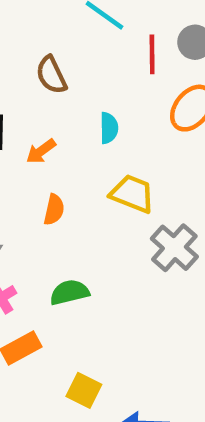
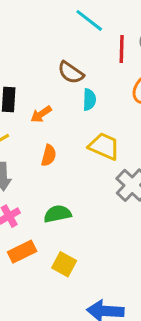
brown semicircle: (51, 75) -> (71, 73), moved, turned -32
yellow square: (84, 390) -> (64, 264), moved

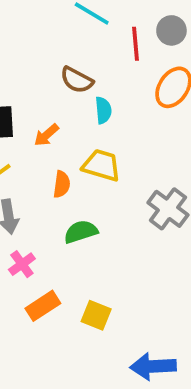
yellow trapezoid: (104, 146) -> (101, 165), moved
green semicircle: (58, 214) -> (81, 232), moved

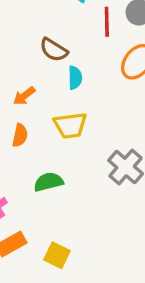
yellow trapezoid: (101, 165) -> (70, 125), turned 152
orange semicircle: (62, 184) -> (20, 135), moved

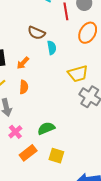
yellow trapezoid: (70, 125) -> (78, 74), moved
green semicircle: (48, 182) -> (46, 128), moved

